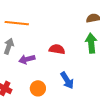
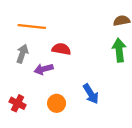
red semicircle: (57, 49) -> (61, 49), moved

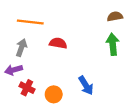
purple arrow: (44, 69) -> (14, 70), moved
red cross: (18, 103) -> (27, 88), moved

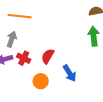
red semicircle: (58, 43) -> (48, 56), moved, turned -70
red cross: (27, 88) -> (24, 58), moved

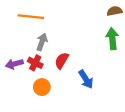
gray arrow: (12, 39) -> (42, 42), moved
orange circle: (41, 81) -> (42, 87), moved

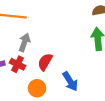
orange circle: (42, 87) -> (37, 88), moved

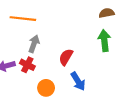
red semicircle: (45, 62) -> (66, 57), moved

